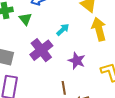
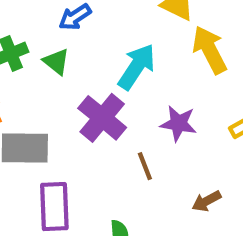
cyan arrow: (63, 30) -> (137, 67), size x1.6
brown line: (64, 88) -> (145, 166), moved

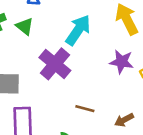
purple star: (178, 123) -> (122, 62), moved
brown line: (145, 166) -> (85, 109), moved, turned -54

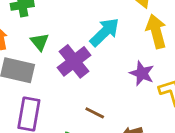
green triangle: (25, 26) -> (40, 42), moved

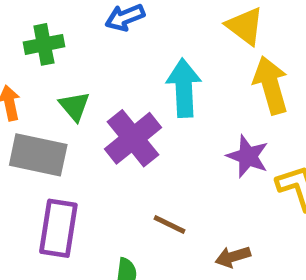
cyan arrow: (105, 32) -> (184, 88), turned -48

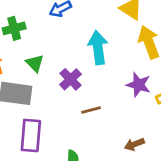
purple cross: (133, 138) -> (70, 79), size x0.7
brown line: (169, 224) -> (91, 110), moved, turned -36

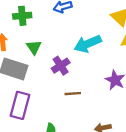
cyan arrow: (98, 48) -> (88, 44), turned -116

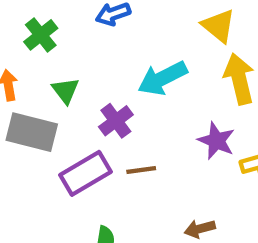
green cross: (22, 16) -> (41, 35), turned -30
purple rectangle: (20, 105) -> (85, 173), moved, turned 48

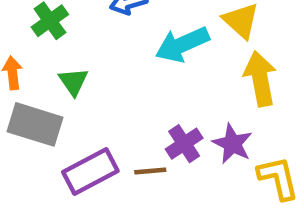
cyan arrow: (163, 78) -> (182, 44), moved
purple cross: (116, 121) -> (184, 144), moved

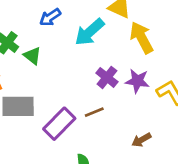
green triangle: (73, 82) -> (32, 56), moved
purple cross: (184, 144) -> (107, 77), moved

